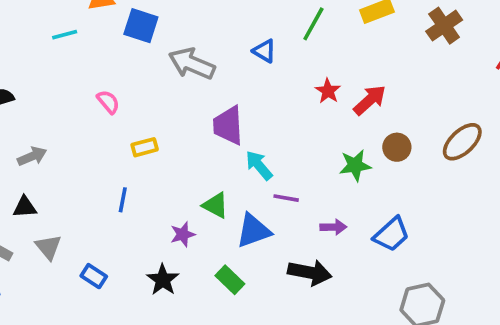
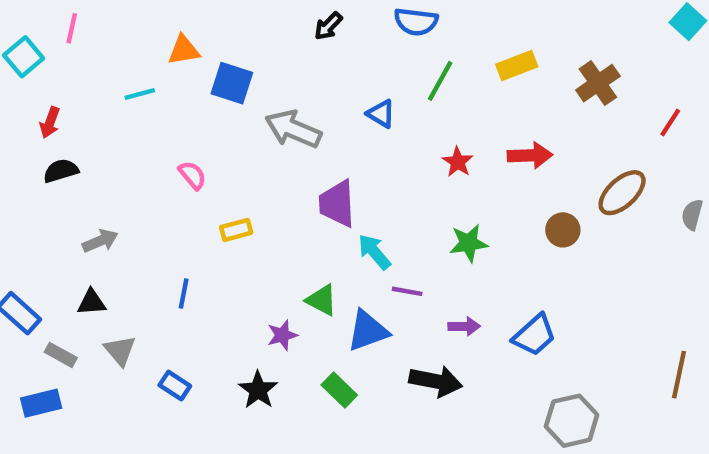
red arrow: (370, 100) -> (530, 155), moved, turned 40
brown ellipse: (462, 142) -> (622, 193), moved
brown circle: (397, 147) -> (563, 230), moved
green star: (355, 165) -> (469, 243), moved
blue line: (123, 200) -> (184, 294), moved

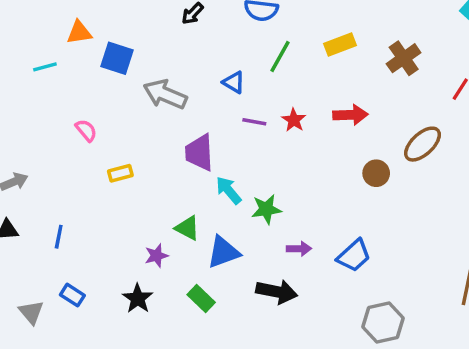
green star: (469, 243) -> (266, 209), moved
purple line: (407, 291) -> (254, 122), moved
blue line: (184, 294) -> (59, 237), moved
gray triangle: (120, 351) -> (31, 312), moved

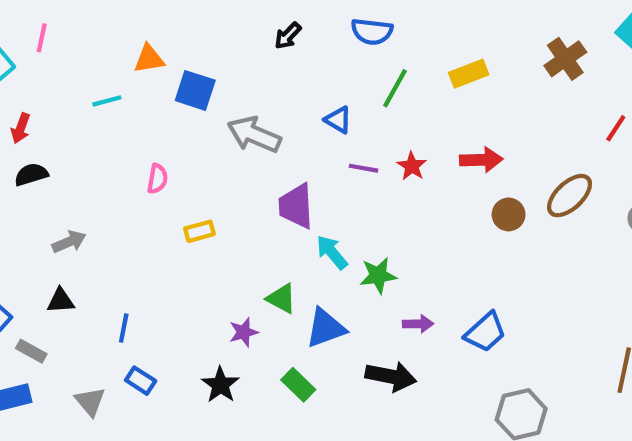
brown cross: (404, 58) -> (565, 59), moved
pink semicircle: (86, 130) -> (157, 179), turned 50
brown circle: (376, 173) -> (509, 214), moved
blue line: (59, 237) -> (124, 328), moved

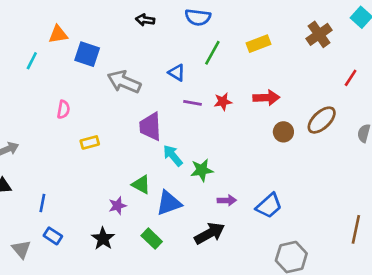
black arrow: (288, 36) -> (145, 20), turned 54
cyan line: (107, 101) -> (32, 61), turned -48
red star: (412, 166) -> (223, 102), turned 30
black arrow: (391, 376) -> (210, 233), turned -40

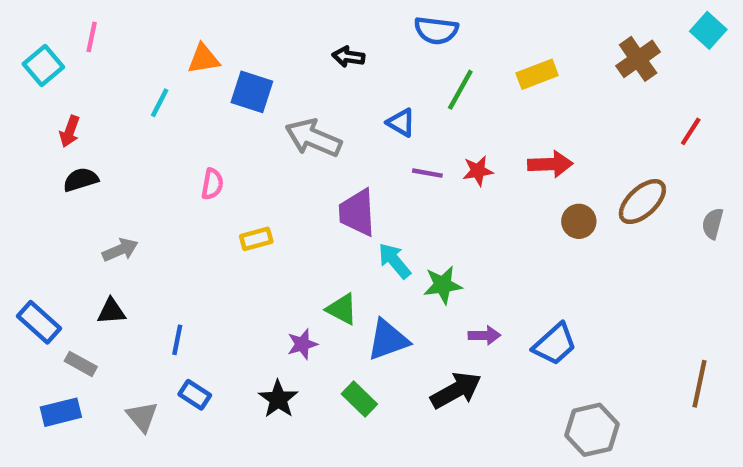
black arrow: (145, 20) -> (348, 57), moved

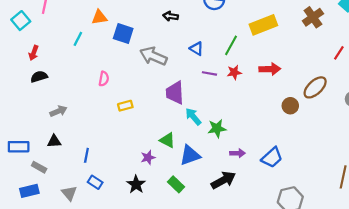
yellow rectangle: (537, 74) -> (263, 25), size x1.4
green line: (460, 90) -> (231, 45), moved
brown circle: (579, 221) -> (290, 106), moved
blue rectangle: (39, 322) -> (19, 147), turned -42

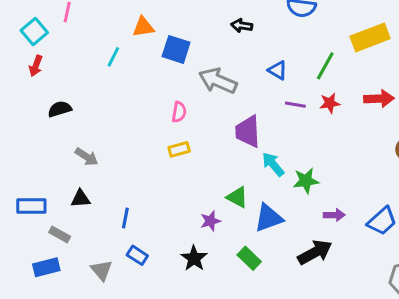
red arrow: (34, 53) -> (36, 66), moved
pink semicircle: (104, 79) -> (179, 112), moved
gray arrow: (58, 111) -> (87, 157), turned 56

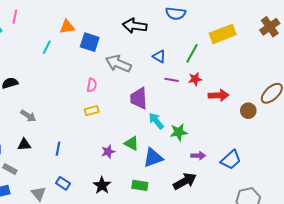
black arrow: (242, 26) -> (135, 26), size x1.6
red arrow: (379, 99) -> (219, 95), moved
blue line: (125, 218) -> (58, 149), moved
purple star: (210, 221) -> (108, 152), moved
green rectangle: (249, 258) -> (140, 185), turned -35

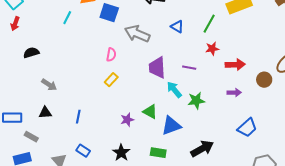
purple line: (172, 80) -> (189, 68), moved
yellow rectangle: (92, 111) -> (111, 80), turned -32
purple arrow: (198, 156) -> (234, 93), moved

